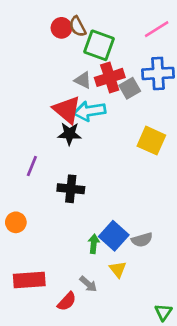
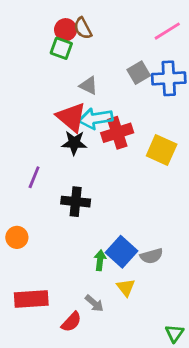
green square: (99, 45) -> (61, 48), moved, size x0.7
red cross: (110, 77) -> (117, 133), moved
gray square: (130, 88) -> (139, 73), moved

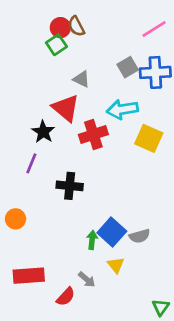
green square: (61, 48) -> (56, 45), turned 36
cyan arrow: (96, 118) -> (122, 109), moved
red cross: (117, 133) -> (93, 134), moved
black star: (74, 143) -> (43, 132), moved, turned 30

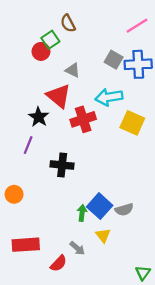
red circle: (60, 28) -> (41, 51), moved
gray square: (128, 67) -> (114, 60), turned -30

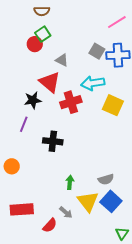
brown semicircle: (68, 23) -> (42, 11), moved, turned -63
black star: (39, 117) -> (33, 100), turned 30
blue square: (100, 206) -> (111, 201), moved
yellow triangle: (103, 235) -> (88, 201), size x1.6

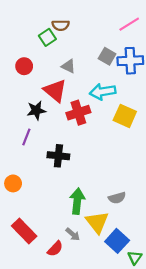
brown semicircle: (42, 11) -> (61, 25), moved
red circle: (35, 44) -> (24, 66), moved
green arrow: (70, 182) -> (77, 201), size x1.6
blue square: (111, 201) -> (117, 241), moved
red rectangle: (22, 209) -> (24, 231), turned 50

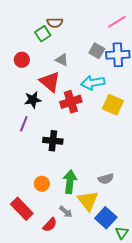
orange circle: (13, 183) -> (42, 184), moved

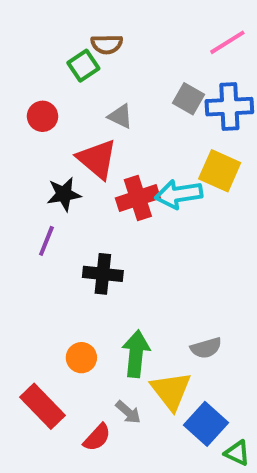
cyan arrow: (93, 83) -> (179, 194), moved
yellow square: (113, 105) -> (220, 171), moved
green triangle: (122, 233) -> (237, 453), turned -40

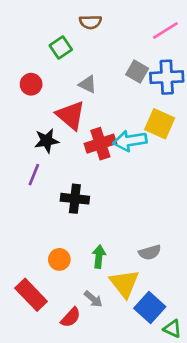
brown semicircle: (107, 44) -> (90, 22), moved
green arrow: (136, 354) -> (99, 257), size x0.7

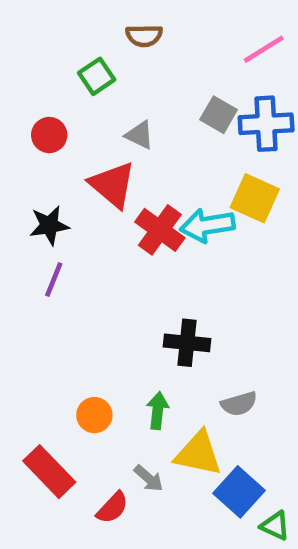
black star: (47, 141) -> (49, 225), moved
red cross: (100, 144) -> (160, 230), turned -36
black cross: (75, 199) -> (187, 343), moved
yellow triangle: (124, 283) -> (198, 453), turned -40

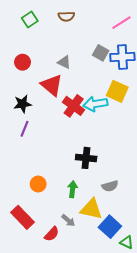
green square: (97, 76) -> (30, 20), moved
orange circle: (94, 415) -> (38, 184), moved

